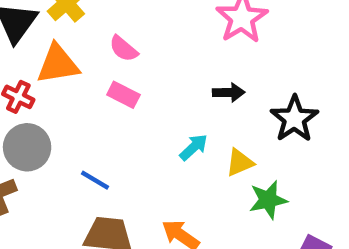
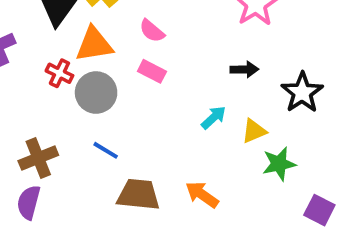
gray circle: (27, 147) -> (96, 93), moved
blue line: (95, 180) -> (106, 150), moved

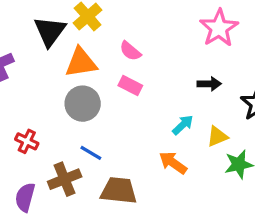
red cross: (59, 73) -> (27, 141), moved
brown cross: (38, 158) -> (65, 179), moved
orange arrow: (202, 195) -> (173, 163), moved

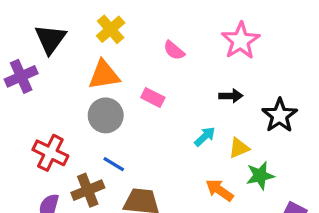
black triangle: (50, 31) -> (50, 39), moved
pink semicircle: (130, 51) -> (174, 50), moved
red cross: (27, 141) -> (50, 153), size x1.5
orange arrow: (173, 163) -> (219, 190), moved

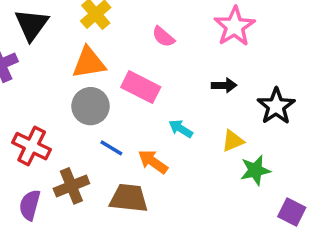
pink rectangle: (153, 98) -> (141, 87), size x1.5
cyan arrow: (205, 137) -> (181, 129), moved, turned -105
blue line: (114, 164) -> (111, 148), moved
orange arrow: (219, 190) -> (153, 162), moved

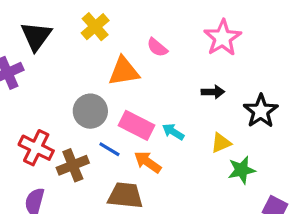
orange triangle: (89, 63) -> (124, 71), moved
pink rectangle: (141, 87) -> (137, 125), moved
brown cross: (71, 186) -> (73, 165), moved

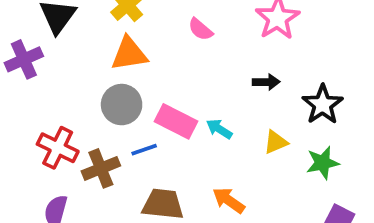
orange triangle: (124, 71) -> (129, 54), moved
blue line: (109, 149) -> (144, 150), turned -50
orange arrow: (148, 162) -> (229, 200), moved
green star: (242, 170) -> (323, 163), moved

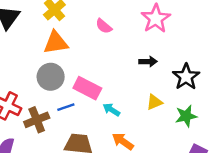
cyan arrow: (219, 129) -> (111, 110), moved

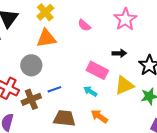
gray circle: (51, 77) -> (31, 65), moved
pink rectangle: (87, 88) -> (97, 70), moved
yellow triangle: (154, 102) -> (124, 85), size x1.5

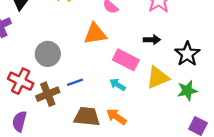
orange triangle: (46, 38) -> (95, 34), moved
orange arrow: (99, 116) -> (116, 117), moved

